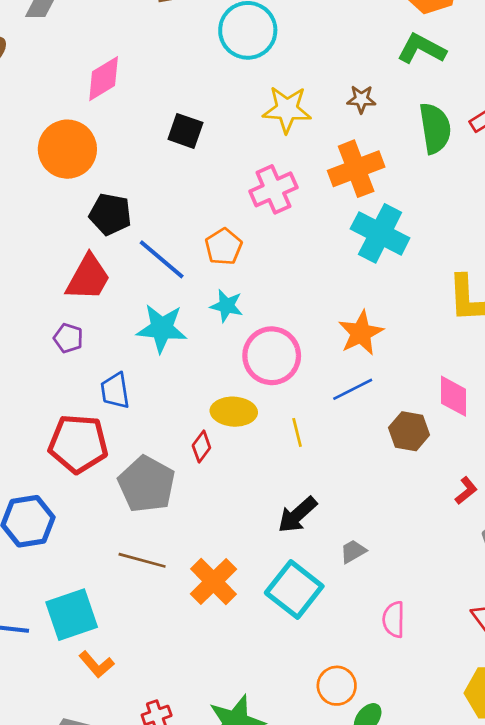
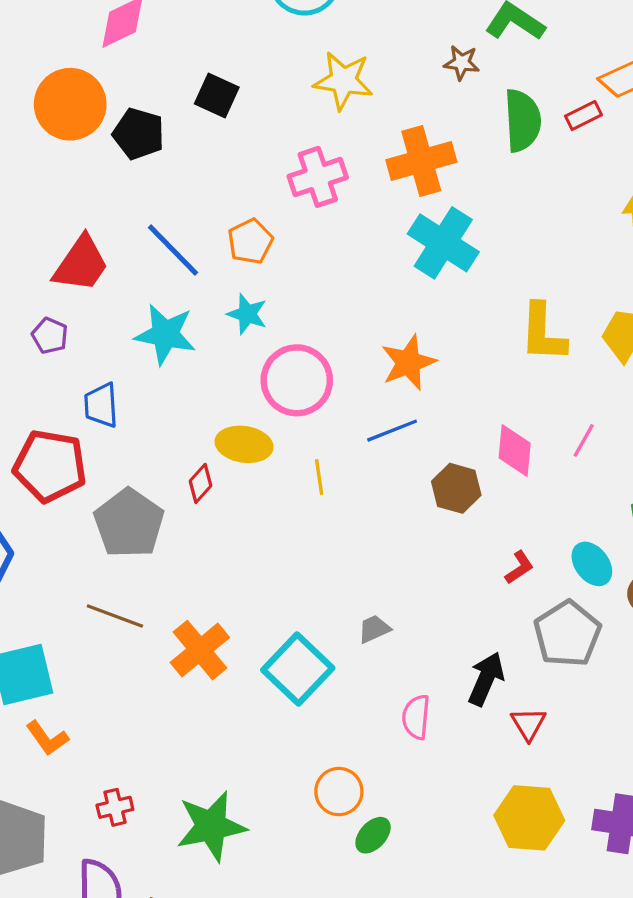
brown star: (361, 99) -> (462, 63), moved
black pentagon: (110, 214) -> (139, 134), moved
black arrow: (297, 515) -> (486, 679), moved, turned 150

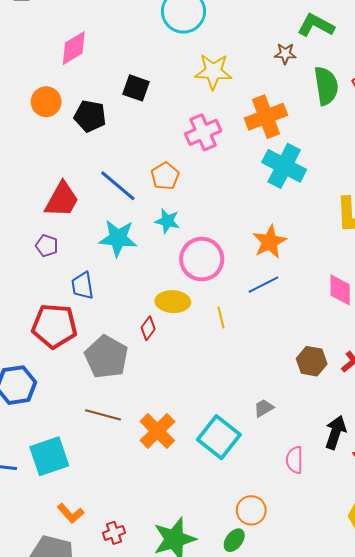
orange circle: (70, 104) -> (46, 102), size x0.7
brown hexagon: (456, 488) -> (312, 361), moved
orange L-shape: (47, 738) -> (71, 513), moved
green ellipse: (373, 835) -> (234, 540), moved

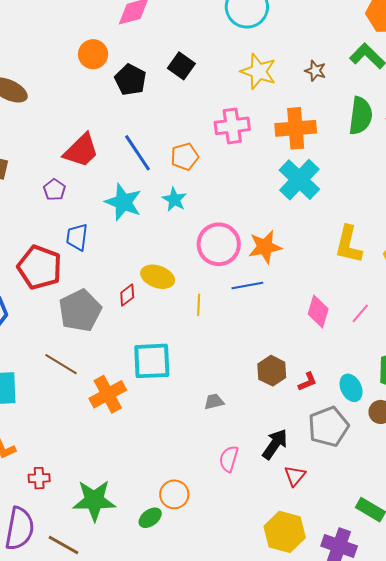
brown star: (285, 54) -> (315, 71), moved
pink circle: (202, 259) -> (219, 244), moved
cyan square: (219, 437) -> (152, 361), moved, turned 33

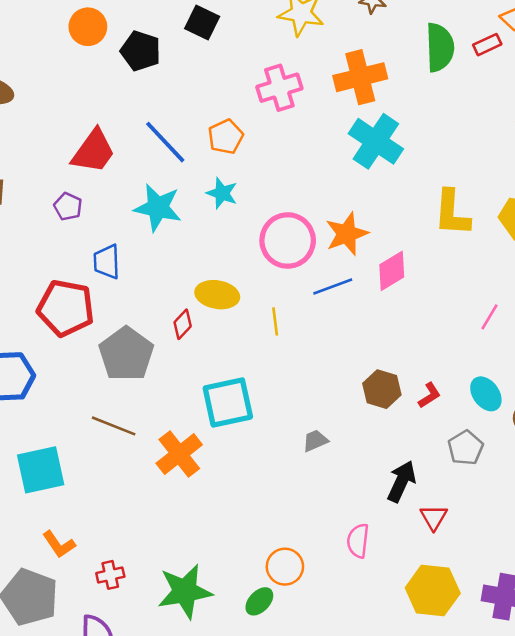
pink diamond: (318, 311) -> (392, 271), moved, turned 52
pink line: (360, 313) -> (489, 317), moved
gray pentagon: (328, 427) -> (466, 448), size x0.7
pink semicircle: (229, 459) -> (358, 541), moved

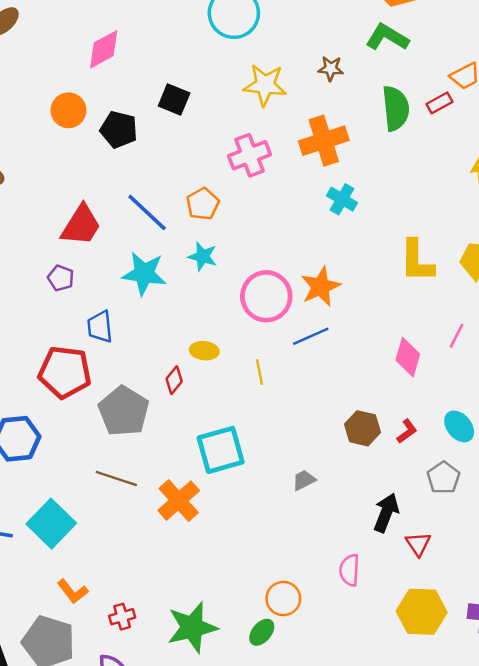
cyan cross: (376, 141) -> (342, 199), size x0.6
pink diamond: (392, 271) -> (408, 357), moved, turned -39
yellow ellipse: (217, 295) -> (204, 351), size x0.7
pink line: (489, 317) -> (457, 336), moved
cyan square: (41, 470) -> (51, 524), turned -30

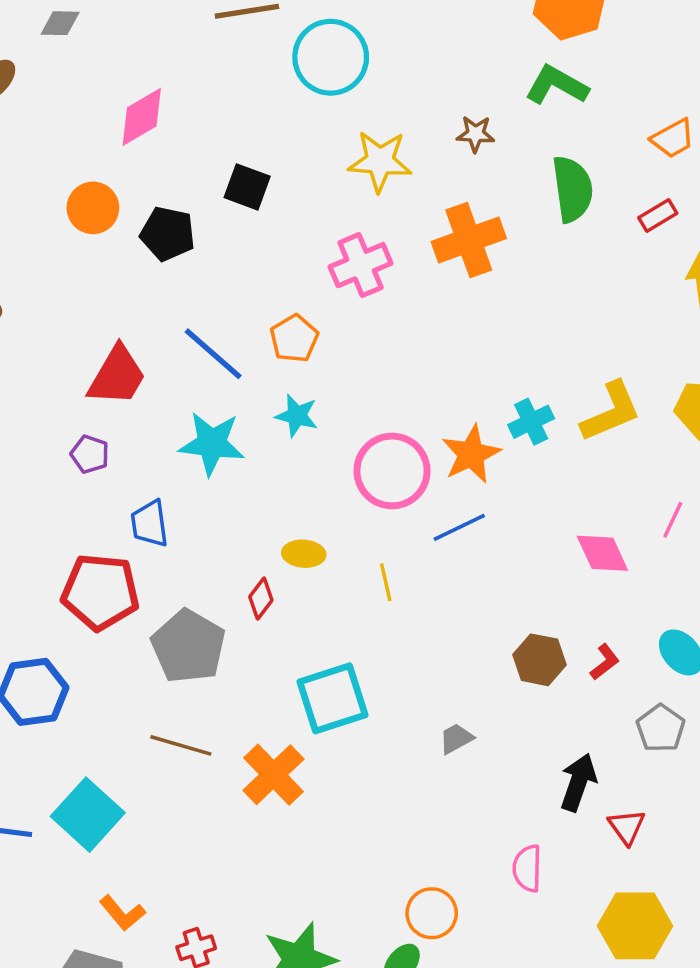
red rectangle: (439, 103) -> (658, 216), moved
cyan cross: (342, 199) -> (531, 422), moved, turned 36
yellow L-shape: (417, 261) -> (611, 412), turned -111
pink diamond: (408, 357) -> (602, 553), turned -39

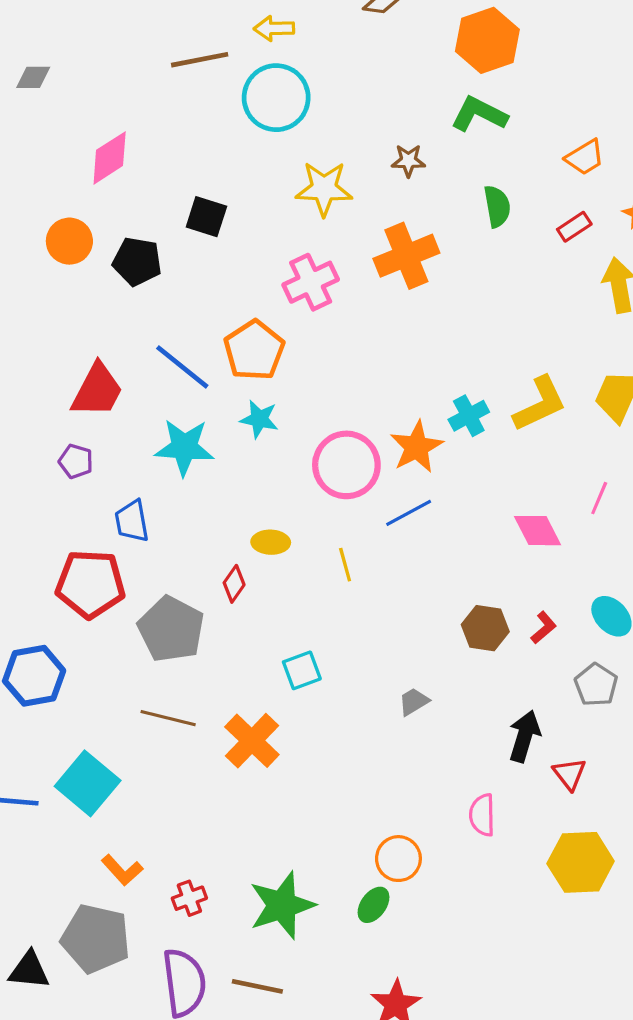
green semicircle: (572, 189) -> (497, 206), size x0.7
orange pentagon: (294, 339) -> (254, 350), size x1.4
cyan square: (333, 698) -> (302, 670), size x0.6

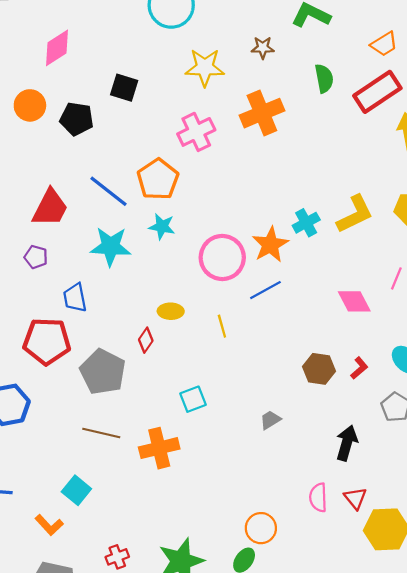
red rectangle: (574, 227) -> (377, 92), size x2.0
orange cross: (252, 741) -> (159, 448), turned 33
red triangle: (569, 774) -> (355, 498), moved
cyan square: (88, 783) -> (76, 490), moved, size x0.7
orange L-shape: (122, 870) -> (49, 525), moved

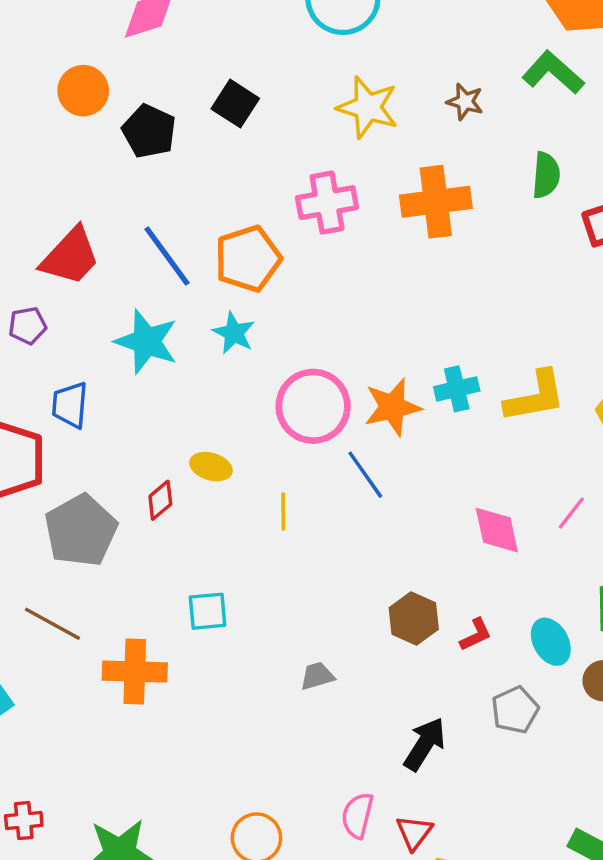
purple pentagon: (36, 257) -> (28, 326), turned 30
blue line: (265, 290) -> (365, 475), turned 68

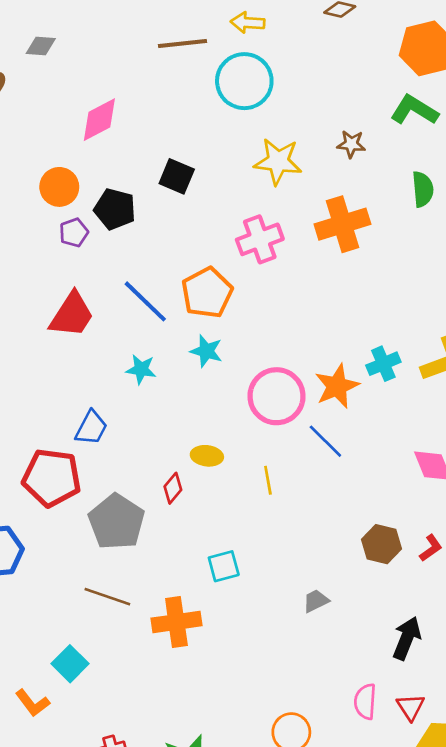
purple pentagon: (28, 326) -> (74, 233), moved
cyan star: (146, 342) -> (141, 369), size x0.6
blue trapezoid: (70, 405) -> (91, 428), turned -147

